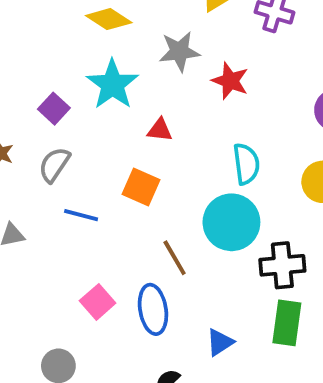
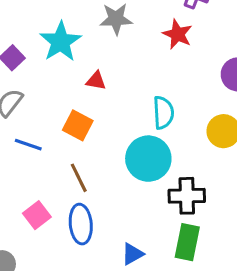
red star: (230, 81) -> (177, 34), moved
brown line: (175, 258) -> (79, 178), moved

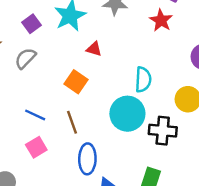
blue line: (28, 145) -> (35, 115), moved
black cross: (187, 196) -> (163, 131), moved
blue ellipse: (81, 224) -> (87, 159), moved

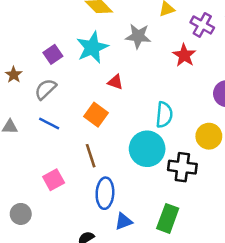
blue line: (35, 115) -> (49, 123), moved

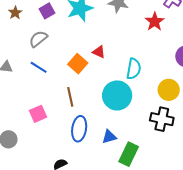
brown star: (14, 75) -> (15, 13), moved
red triangle: (115, 82) -> (99, 52), moved
black cross: (182, 167) -> (162, 119), moved
blue triangle: (124, 221) -> (109, 137), moved

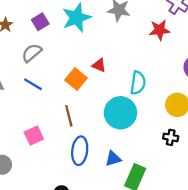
red star: (155, 22) -> (160, 30), turned 30
black cross: (162, 119) -> (171, 137), size x0.6

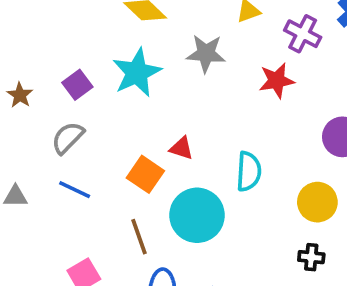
cyan circle: (120, 113) -> (197, 215), moved

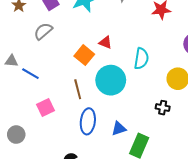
blue line: (75, 190) -> (30, 74), moved
black cross: (311, 257) -> (163, 108), moved

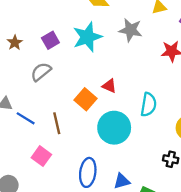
brown line: (78, 89) -> (57, 123), moved
pink square: (45, 108) -> (41, 156), turned -30

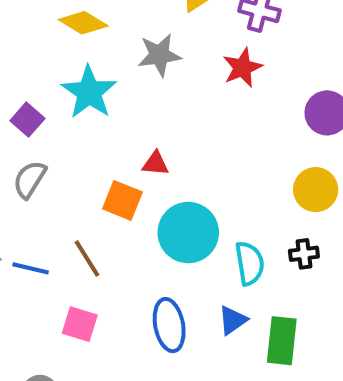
cyan semicircle: (148, 105) -> (250, 263), moved

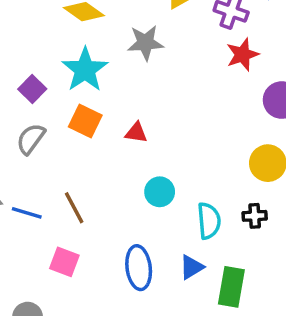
red star: (242, 68) -> (243, 55), moved
orange square: (122, 200) -> (85, 121), moved
cyan circle: (188, 233) -> (160, 192), size x0.6

